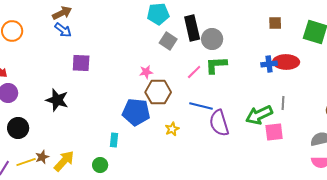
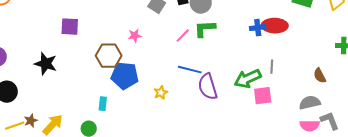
brown hexagon: (158, 92) -> (109, 56), moved

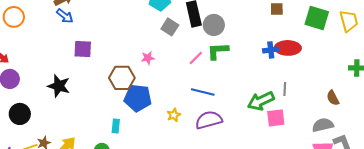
purple semicircle: (208, 87) -> (209, 120), moved, turned 92

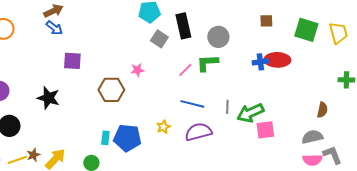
gray circle: (214, 25) -> (218, 37), moved
gray line: (285, 89) -> (227, 107), moved
blue pentagon: (138, 98) -> (127, 138), moved
brown semicircle: (333, 98) -> (322, 110), turned -140

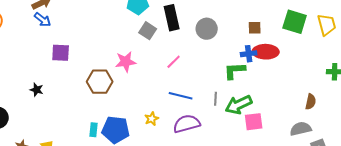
brown square: (266, 21) -> (255, 28), moved
green L-shape: (207, 63) -> (235, 71), moved
pink star: (137, 70) -> (126, 62), size x1.5
black star: (48, 98) -> (37, 90), size x0.6

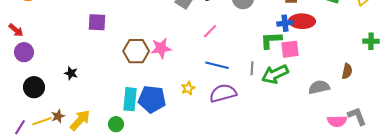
pink star: (126, 62) -> (161, 48), moved
black star: (37, 90) -> (71, 73), moved
pink square: (254, 122) -> (290, 49), moved
gray semicircle: (301, 129) -> (319, 87), moved
cyan rectangle: (94, 130) -> (130, 99), size x1.6

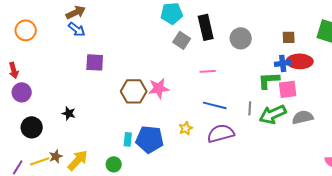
red arrow: (16, 30) -> (14, 70), turned 35
pink line: (210, 31) -> (208, 71), turned 42
gray semicircle: (319, 87) -> (303, 117), moved
cyan rectangle: (130, 99) -> (128, 139), size x0.6

